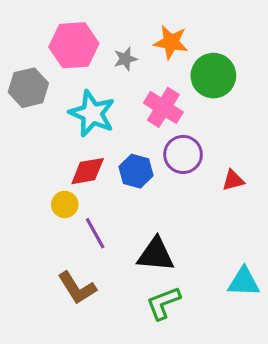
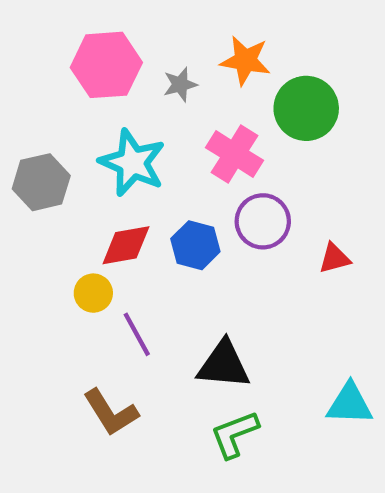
gray hexagon: (28, 88) -> (41, 182), moved

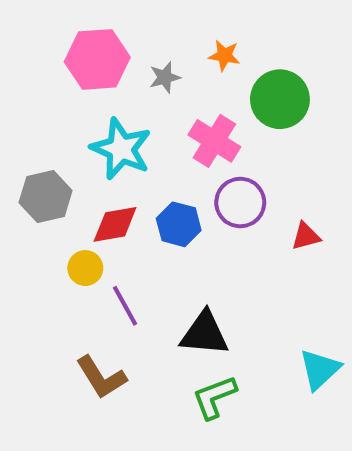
orange star: (245, 61) -> (224, 56), size x0.7
gray hexagon: (41, 182) -> (46, 197), moved
cyan triangle: (350, 404) -> (320, 369), turned -45

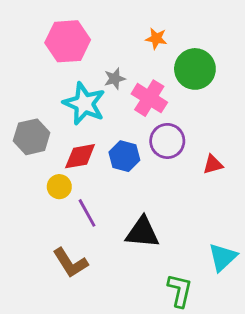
gray star: (165, 77) -> (115, 79), moved
green L-shape: (214, 397) -> (180, 290), moved, turned 124

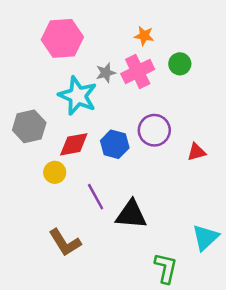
green circle: (195, 69) -> (180, 64), size x0.6
pink cross: (149, 98) -> (138, 71), moved, turned 32
purple line: (87, 213) -> (96, 197), moved

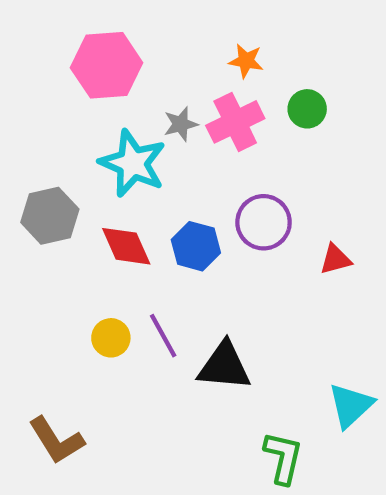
red diamond: (74, 144) -> (126, 246), turned 76
yellow circle: (55, 172) -> (111, 338), moved
brown L-shape: (65, 243) -> (56, 440), moved

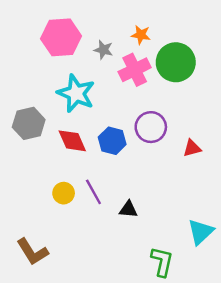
green circle: (307, 109) -> (176, 62), size x1.8
gray star: (181, 124) -> (103, 50), moved, turned 30
black triangle: (224, 366) -> (128, 209), size x0.6

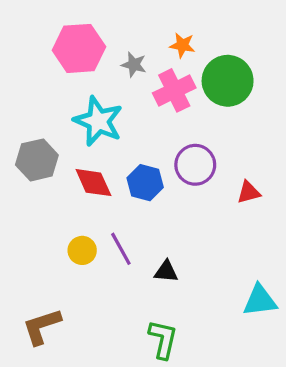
cyan triangle: (201, 232) -> (260, 301), turned 36
brown L-shape: (32, 252) -> (42, 326), turned 104
green L-shape: (162, 262) -> (163, 339), moved

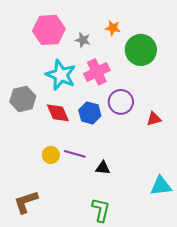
pink cross: (174, 90) -> (97, 72), moved
purple line: (121, 249) -> (75, 154), turned -45

